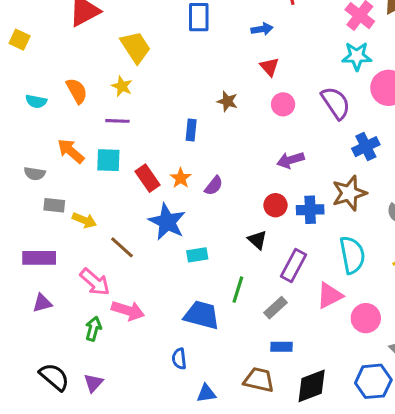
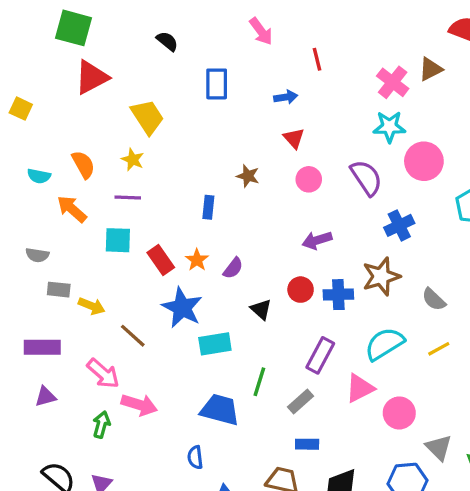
orange arrow: (71, 151) -> (72, 209), moved
black triangle: (257, 240) -> (261, 309), moved
cyan rectangle: (197, 255) -> (215, 344), size x1.4
cyan semicircle: (352, 255) -> (384, 344), turned -111

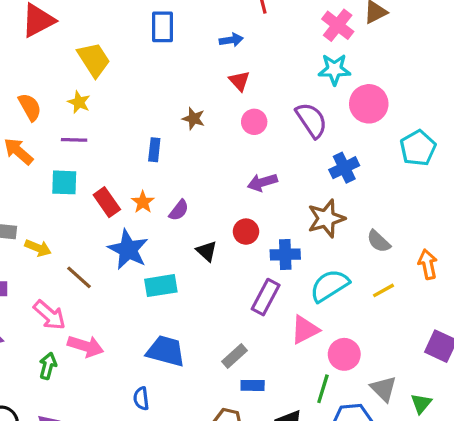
blue cross: (338, 295) -> (285, 254), moved
green line: (259, 382) -> (323, 389), moved
gray rectangle: (301, 401) -> (235, 356), moved

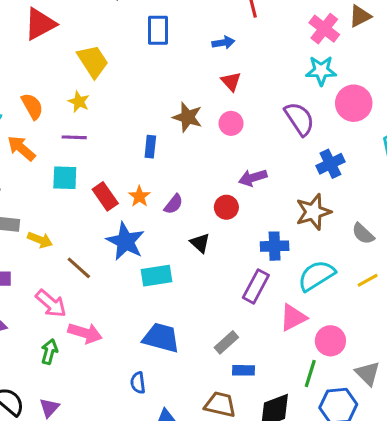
brown star: (194, 119) -> (188, 117), size x1.4
pink circle: (254, 122) -> (231, 123), moved
red circle: (246, 232) -> (226, 207), moved

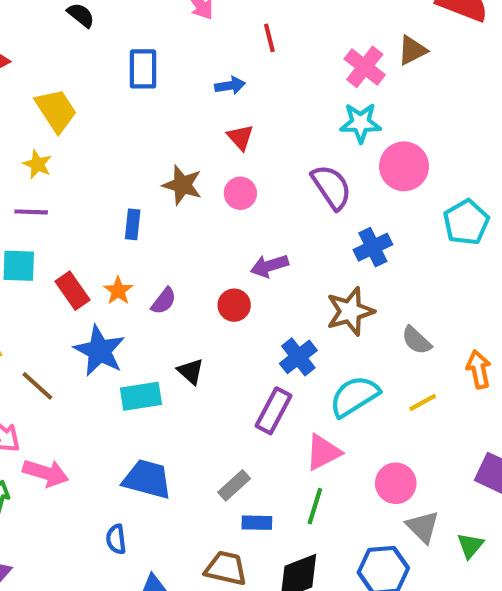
black triangle: (200, 243) -> (191, 371), moved
blue cross: (275, 246) -> (298, 357), turned -36
pink circle: (330, 341) -> (396, 483), moved
green line: (310, 373) -> (315, 506), moved

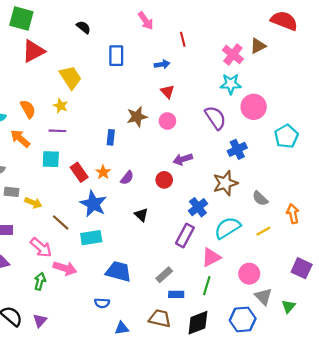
brown star: (182, 185) -> (137, 117), turned -30
cyan rectangle: (141, 396) -> (91, 238), moved
blue semicircle: (116, 539) -> (102, 303), turned -80

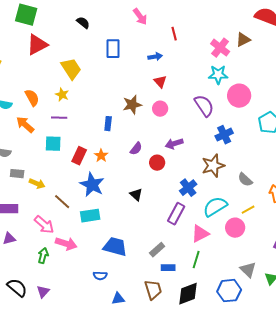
red rectangle: (79, 172) -> (79, 156), turned 60
purple semicircle: (127, 178) -> (136, 149), moved
pink circle: (249, 274) -> (235, 228), moved
brown trapezoid: (160, 318) -> (153, 290), turned 60

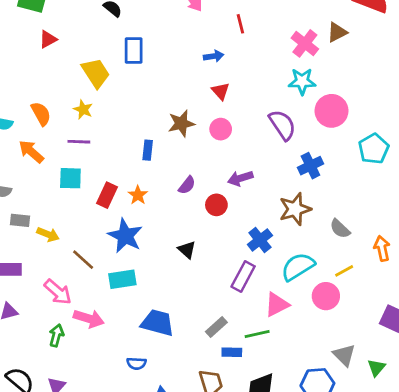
red triangle: (37, 45) -> (48, 39), size x0.6
blue rectangle: (113, 49) -> (134, 51), moved
green line: (196, 260) -> (257, 334), moved, turned 60

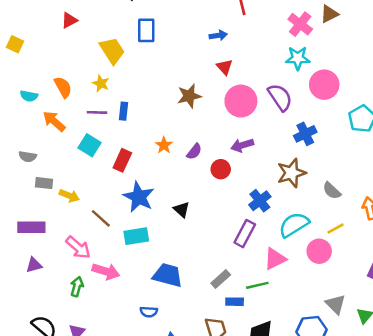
pink circle: (221, 129) -> (241, 101), moved, size x1.6
blue rectangle: (148, 150) -> (124, 111), moved
cyan square: (70, 178) -> (89, 145), turned 30
orange star: (138, 195) -> (164, 145), moved
black triangle: (187, 250) -> (182, 210), moved

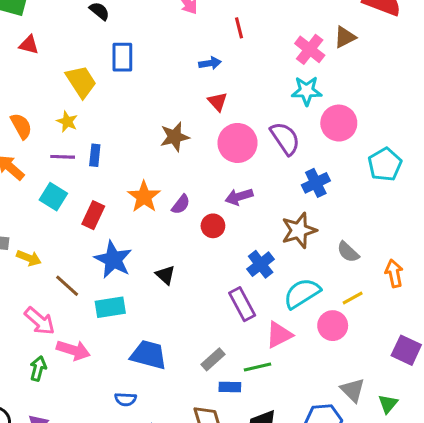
red triangle: (69, 20) -> (29, 45), turned 42
orange star: (164, 145) -> (144, 197), size x1.5
purple rectangle: (245, 234) -> (242, 304), turned -56

